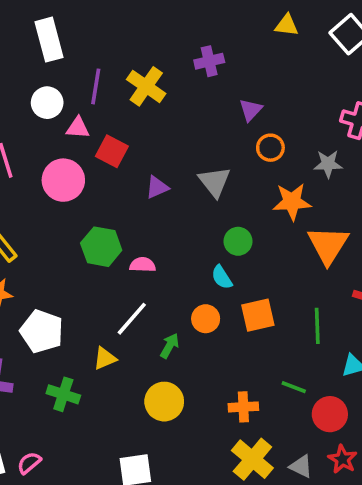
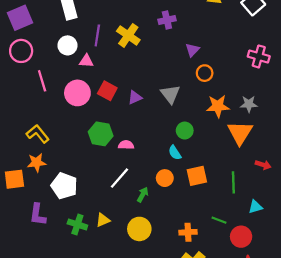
red square: (112, 151) -> (107, 91), moved
gray star: (328, 164) -> (249, 104), moved
yellow triangle: (105, 358) -> (103, 220), moved

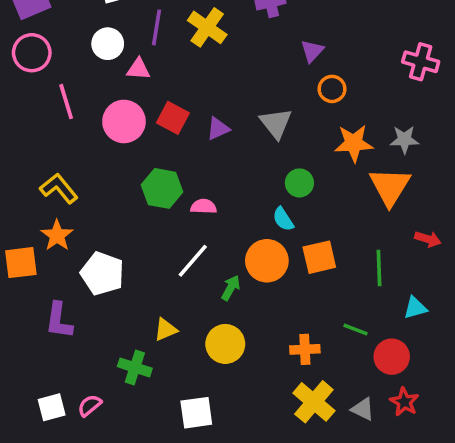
orange star: (37, 163) -> (57, 235), turned -30
orange circle: (165, 178) -> (267, 261), size x1.5
green cross: (77, 224) -> (135, 367), moved

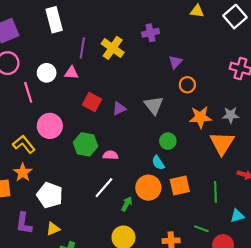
white circle: (108, 44) -> (47, 73), moved
pink circle: (124, 121) -> (50, 126), moved
yellow triangle: (166, 329) -> (53, 229), moved

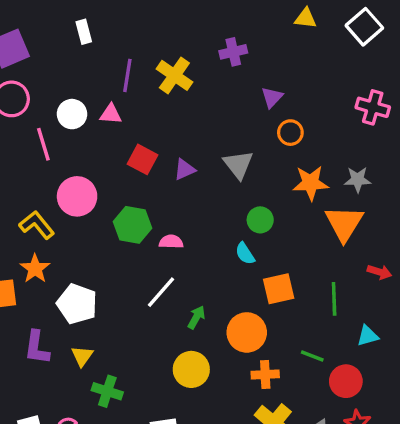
white rectangle: (54, 20) -> (84, 32), size x0.6
orange circle: (148, 188) -> (247, 332), moved
yellow triangle: (53, 229) -> (82, 356), turned -32

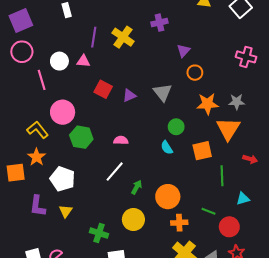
green hexagon: (132, 225) -> (81, 137), moved
orange square: (279, 289) -> (202, 151), moved
green cross: (107, 391) -> (99, 233), moved

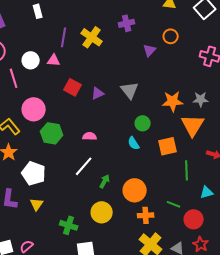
orange circle: (195, 73) -> (171, 36), moved

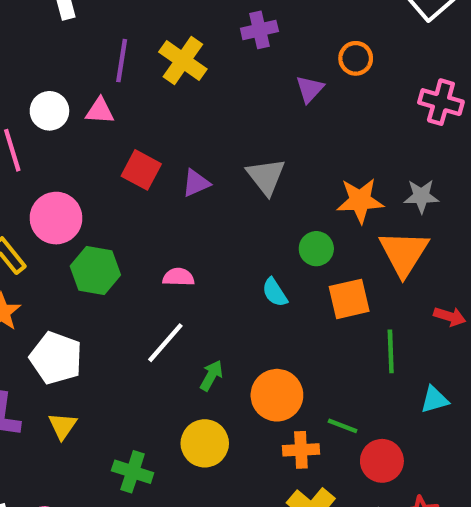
green circle: (143, 123) -> (316, 249), moved
green line: (174, 204) -> (343, 426), moved
red circle: (194, 219) -> (382, 461), moved

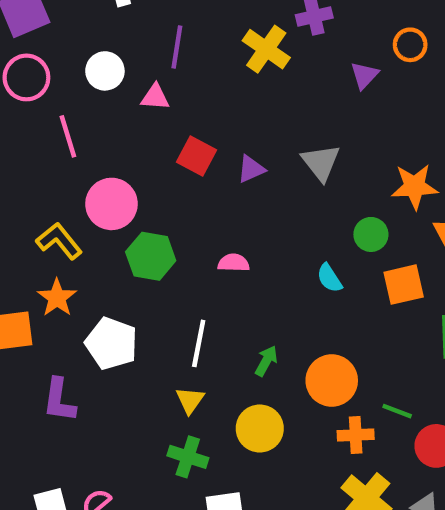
yellow cross: (183, 61) -> (266, 49), moved
white circle: (49, 111) -> (105, 71), moved
white line: (165, 343) -> (199, 343), moved, turned -30
yellow triangle: (63, 426) -> (190, 400), moved

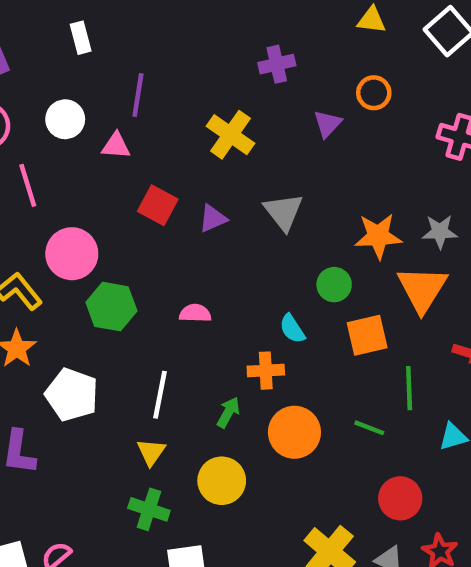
yellow cross: (266, 49) -> (230, 135), moved
green line: (397, 411) -> (369, 428), moved
orange cross: (356, 435) -> (266, 371), moved

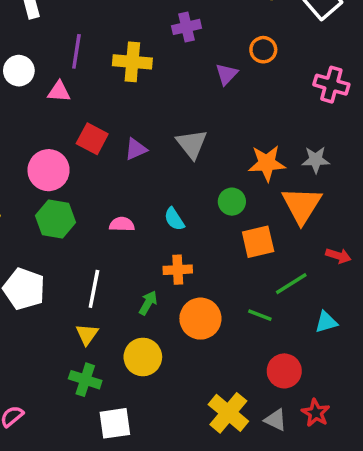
yellow cross: (230, 135) -> (132, 62), moved, turned -30
pink circle: (72, 254) -> (49, 170), moved
cyan semicircle: (292, 329) -> (174, 219), moved
green line: (409, 388) -> (291, 284), turned 60

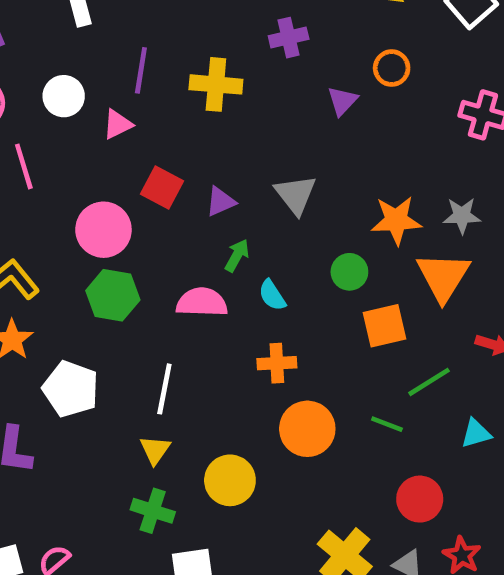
pink triangle: (59, 92) -> (118, 124), turned -30
pink semicircle: (122, 224) -> (202, 302), size x1.5
green arrow: (148, 303) -> (237, 255), moved

